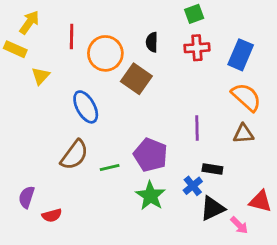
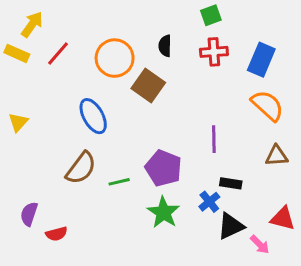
red line: (72, 36) -> (58, 53), moved, turned 40
yellow triangle: (41, 76) -> (18, 122), moved
brown triangle: (243, 134) -> (277, 156), moved

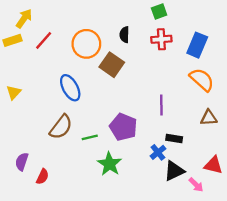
yellow rectangle: (17, 53) -> (12, 40), turned -42
green star: (163, 212) -> (109, 164), moved
red semicircle: (56, 234) -> (42, 177), turned -49

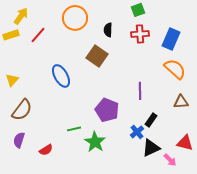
orange circle: (86, 44) -> (75, 18), moved
brown semicircle: (61, 127) -> (22, 110), moved
green line: (90, 137) -> (74, 129), moved
black rectangle: (174, 139) -> (151, 120), turned -64
red semicircle: (42, 177) -> (46, 150), moved, turned 32

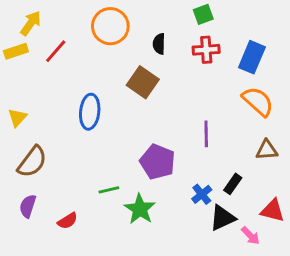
blue ellipse: (61, 76) -> (90, 112), turned 35
black rectangle: (151, 120) -> (233, 184), moved

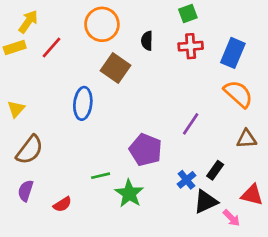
brown square: (143, 82) -> (116, 68), moved
purple line: (206, 134) -> (191, 124), turned 35

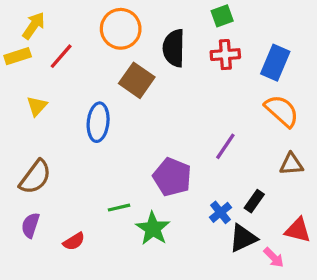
black semicircle: (147, 41) -> (174, 48), size x1.6
yellow triangle: (16, 109) -> (37, 106), moved

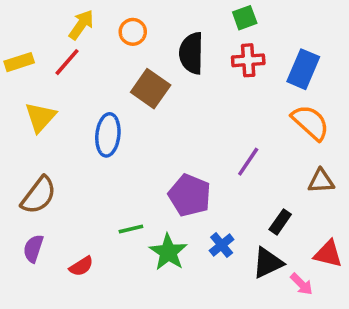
yellow arrow: (34, 26) -> (81, 25), moved
orange circle: (121, 29) -> (133, 32), size x0.6
yellow triangle: (37, 106) -> (40, 117), size x1.4
blue cross: (221, 212) -> (222, 245), moved

